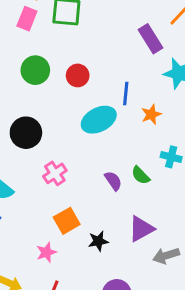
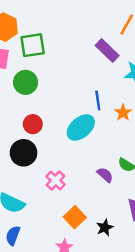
green circle: (35, 70) -> (26, 82), moved
red circle: (78, 75) -> (33, 124), moved

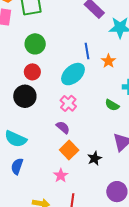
green circle: (26, 82) -> (35, 44), moved
purple semicircle: (105, 175) -> (63, 127), moved
pink cross: (56, 181) -> (68, 103), moved

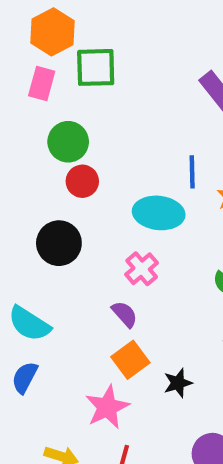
green circle: (35, 44) -> (68, 142), moved
red circle: (32, 72) -> (82, 181), moved
cyan ellipse: (73, 74) -> (159, 213), turned 40
pink star: (61, 175) -> (107, 407), size x1.5

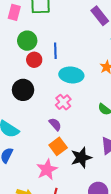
blue line: (192, 172) -> (55, 51), moved
black star: (178, 383) -> (81, 158), size x1.5

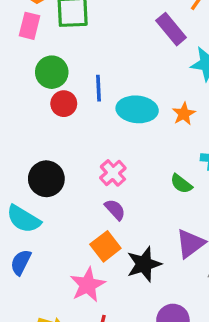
cyan ellipse: (71, 75) -> (137, 109), moved
black circle: (23, 90) -> (46, 179), moved
purple semicircle: (55, 124) -> (115, 210), moved

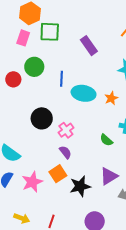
purple rectangle: (171, 29) -> (89, 46), moved
red circle: (64, 104) -> (13, 79), moved
black circle: (46, 179) -> (42, 118), moved
pink star: (88, 285) -> (32, 182), moved

